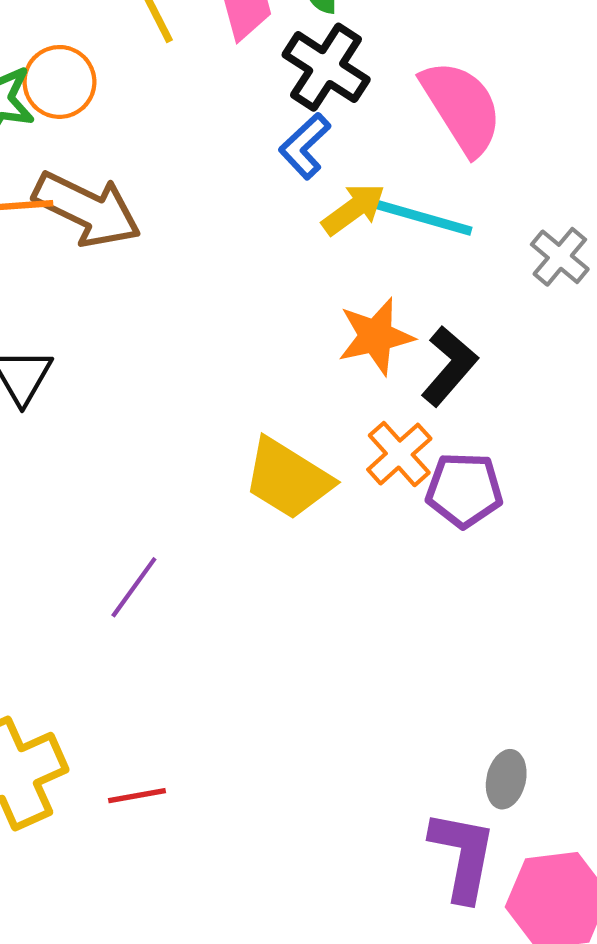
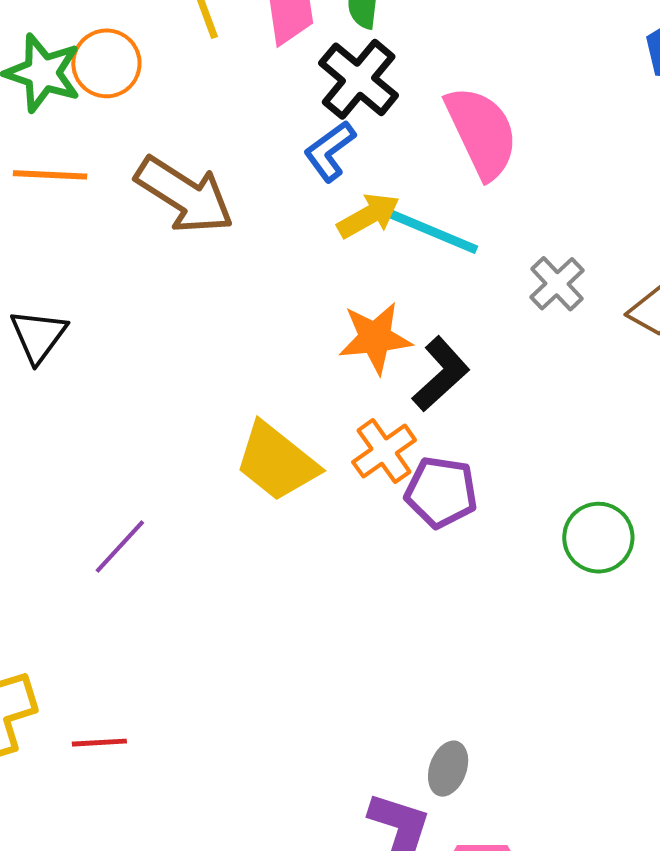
brown arrow: (87, 209) -> (185, 195), moved

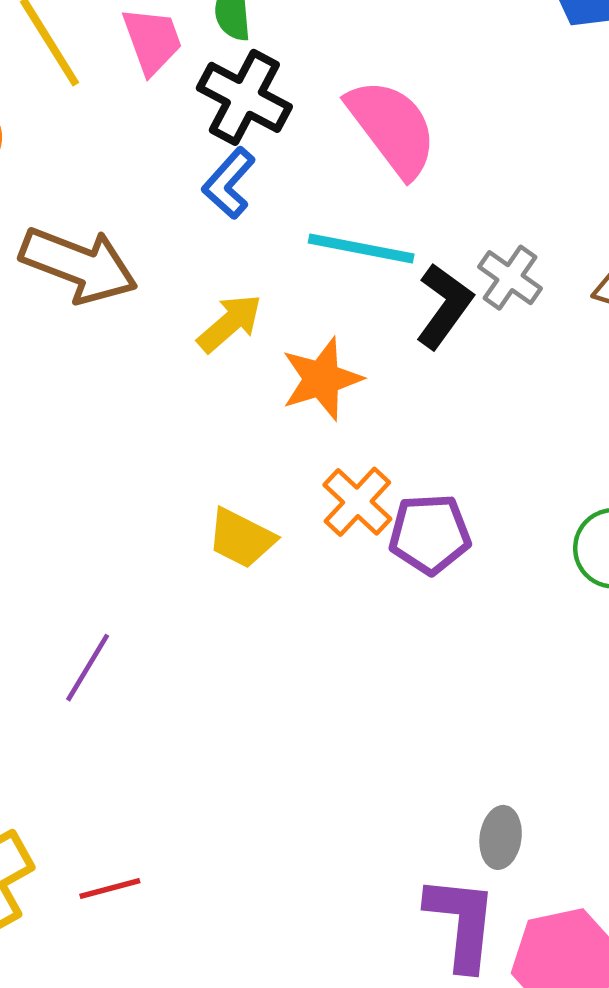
yellow arrow: (368, 216) -> (230, 323), moved
black L-shape: (441, 374) -> (444, 306), moved
yellow trapezoid: (277, 462) -> (241, 538), size x0.7

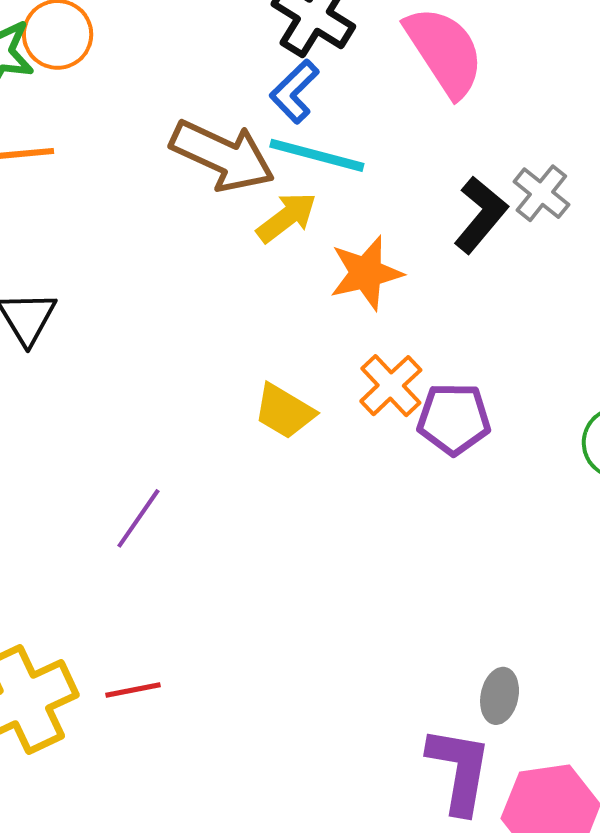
cyan line: (361, 248) -> (317, 155), moved
brown arrow: (79, 265) -> (222, 156), moved
red line: (110, 888) -> (133, 690), moved

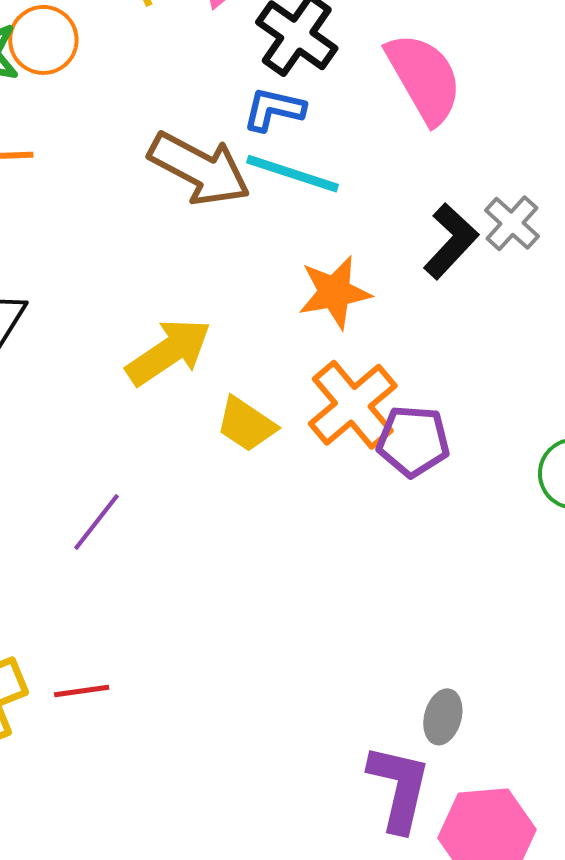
blue L-shape: (294, 91) -> (274, 109), turned 54
yellow arrow: (287, 217) -> (169, 352), moved, size x1.4
orange cross: (391, 386) -> (353, 405), size x1.4

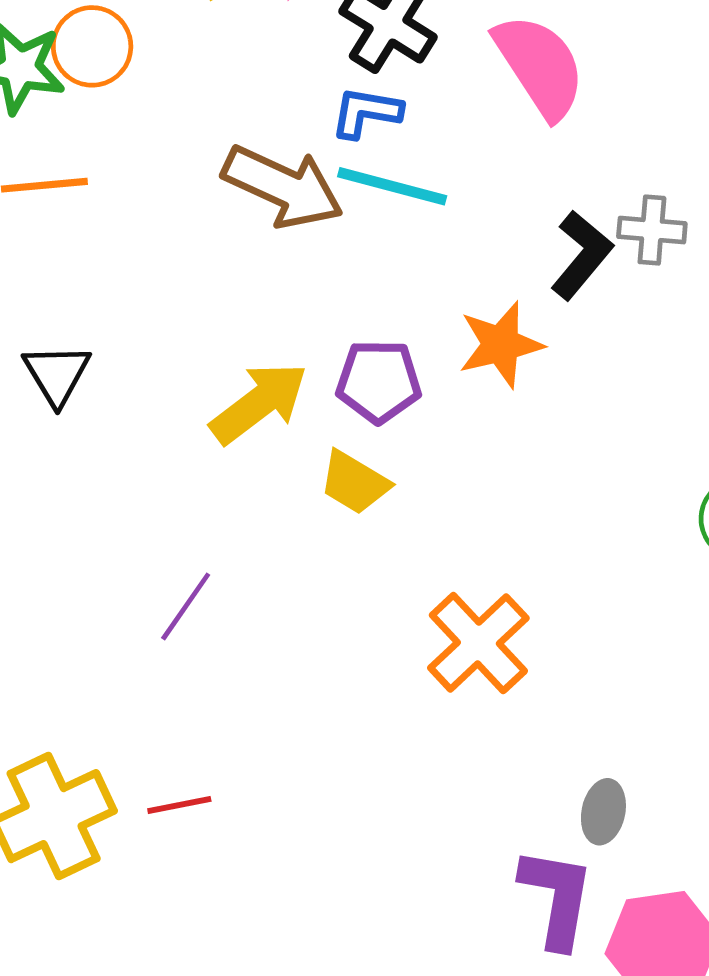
gray cross: (512, 223) -> (652, 230), turned -34
orange star: (335, 292) -> (501, 345), moved
orange cross: (353, 405) -> (478, 643), moved
purple pentagon: (413, 441) -> (379, 381), moved

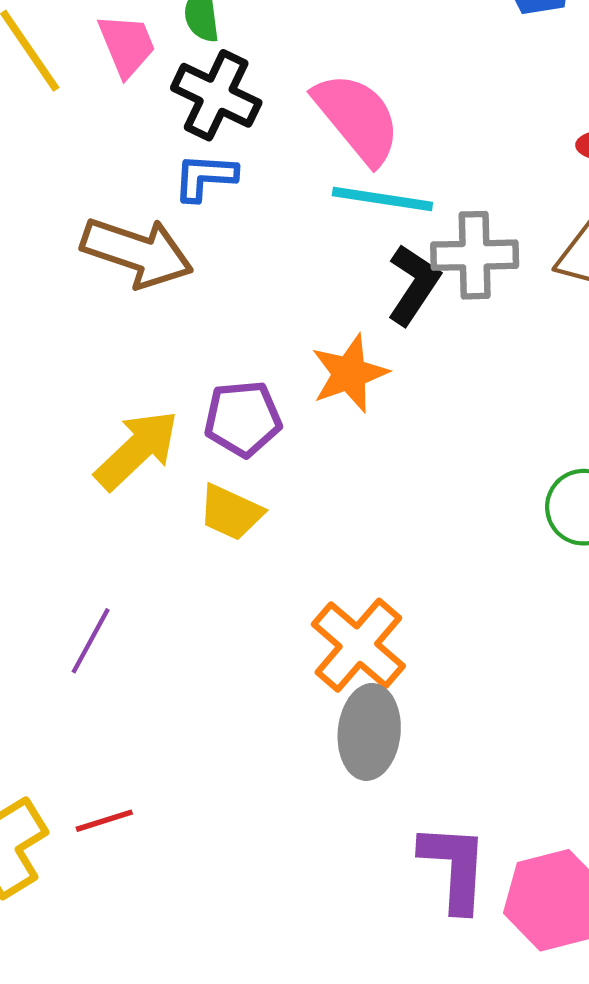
cyan line: (392, 186) -> (382, 199), moved
gray cross: (652, 230) -> (475, 255), size x1.4
gray ellipse: (603, 812) -> (369, 732), moved, size x1.6

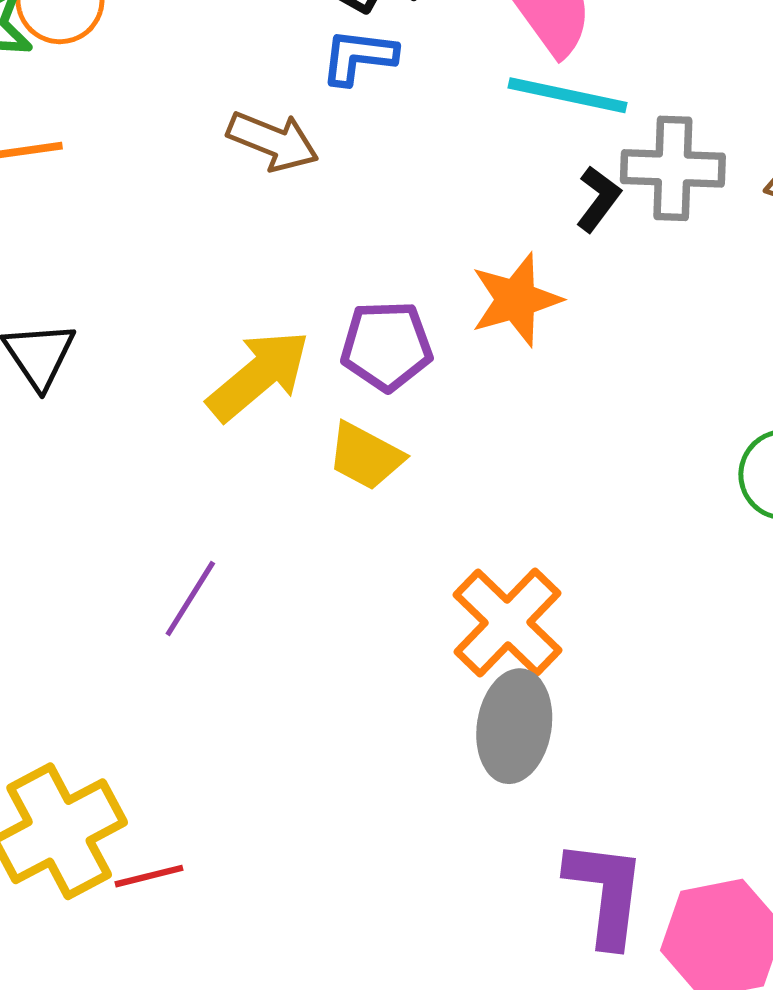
brown arrow: (137, 252) -> (273, 141), size x0.7
black L-shape: (413, 285) -> (598, 199), size x0.7
red line: (104, 821) -> (149, 876), moved

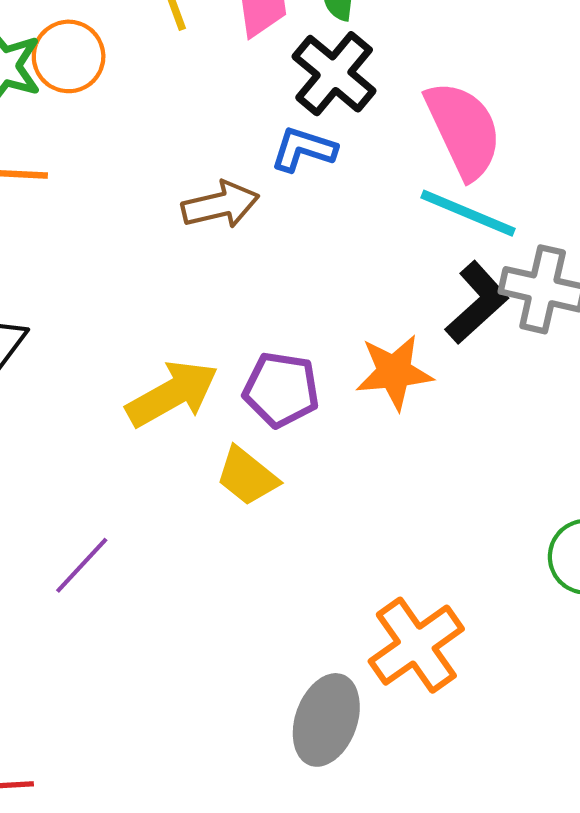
brown arrow: (273, 141) -> (220, 205), turned -46
black L-shape: (598, 199) -> (477, 303), size x1.5
orange cross: (508, 622) -> (416, 645), moved

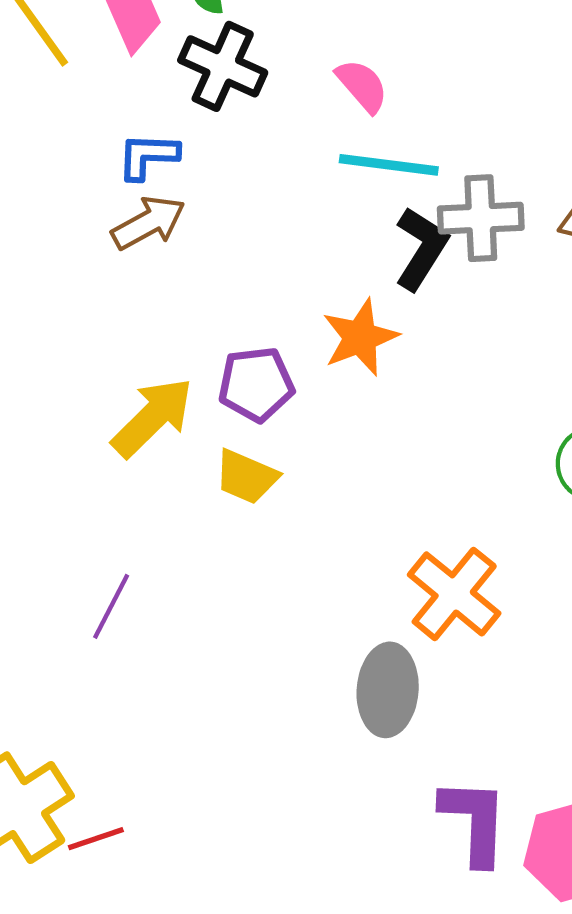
pink semicircle: (463, 130) -> (362, 86), size x0.6
blue L-shape: (303, 149) -> (148, 156), moved

